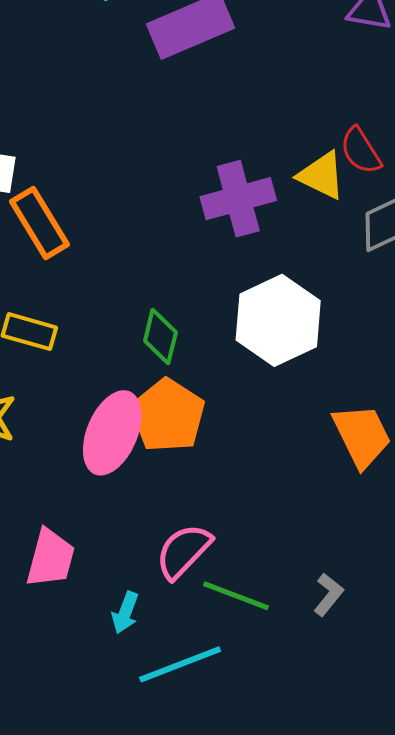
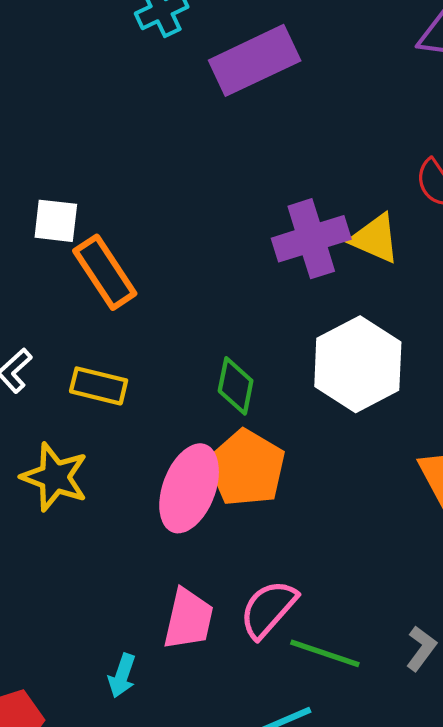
yellow triangle: (321, 175) -> (375, 238), moved
pink trapezoid: (50, 558) -> (188, 619), moved
cyan arrow: (125, 613) -> (122, 676), moved

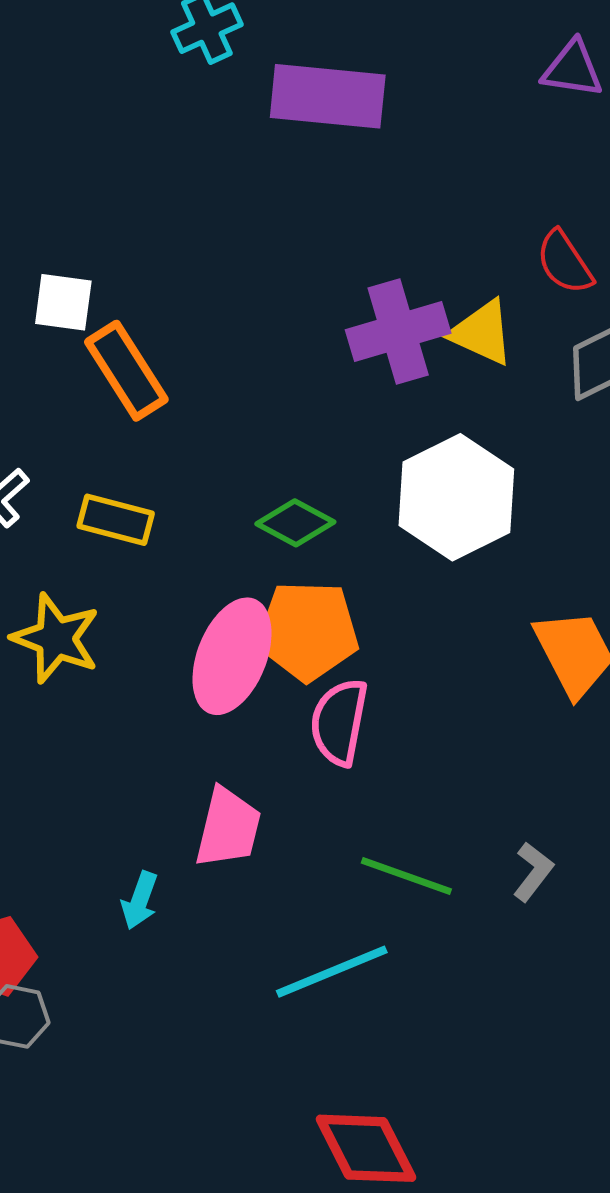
purple rectangle: (255, 60) -> (328, 96), turned 30
green diamond: (236, 386) -> (295, 523), turned -74
orange pentagon: (246, 468) -> (308, 631), turned -30
pink semicircle: (268, 609) -> (339, 722), moved, turned -32

